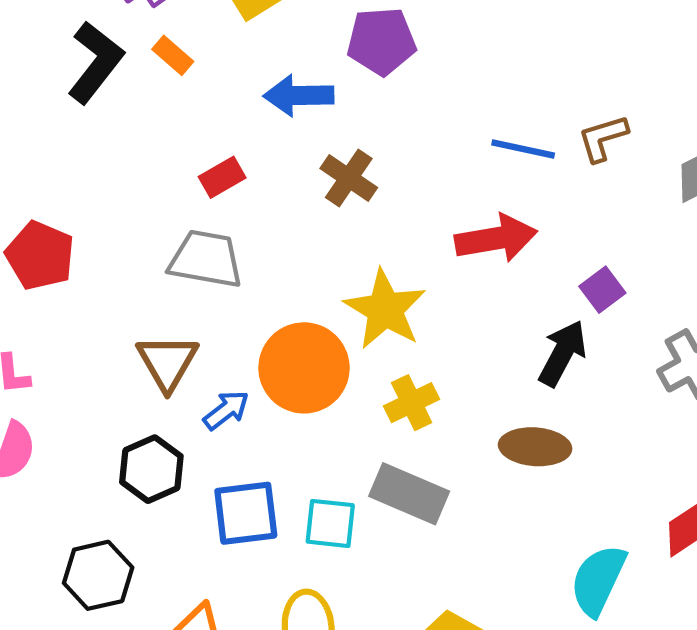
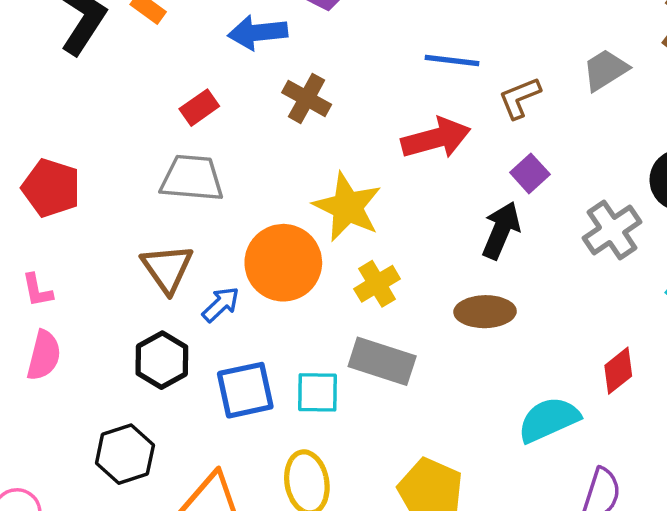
brown L-shape: (603, 138) -> (520, 98), moved
cyan semicircle: (598, 580) -> (549, 420), turned 46

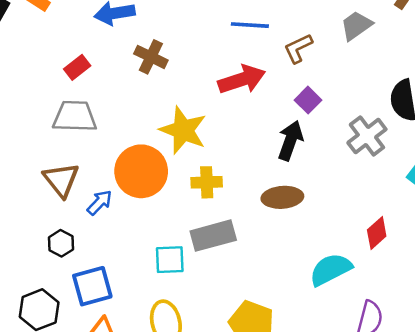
yellow cross: (377, 284) -> (207, 182), turned 32
black hexagon: (162, 360) -> (61, 243), size x0.7
gray rectangle: (382, 361) -> (213, 236), turned -30
blue square: (245, 390) -> (92, 286), moved

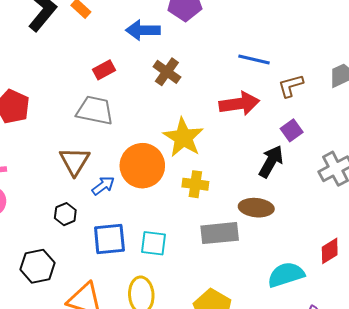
gray rectangle: (213, 236) -> (220, 233), moved
blue square: (92, 286) -> (109, 239), moved

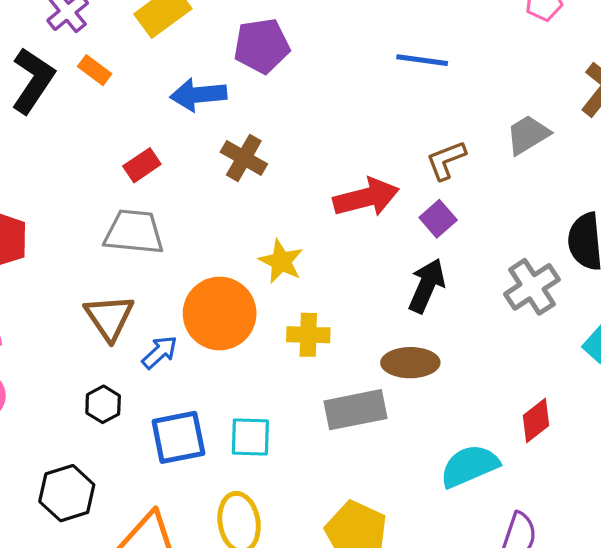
blue line: (254, 59) -> (422, 60), moved
purple square: (292, 130) -> (438, 219), moved
yellow star: (183, 138) -> (281, 261), size x0.7

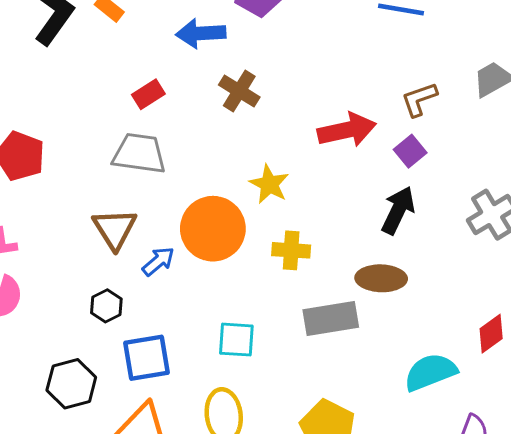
blue square: (178, 437) -> (147, 358), moved

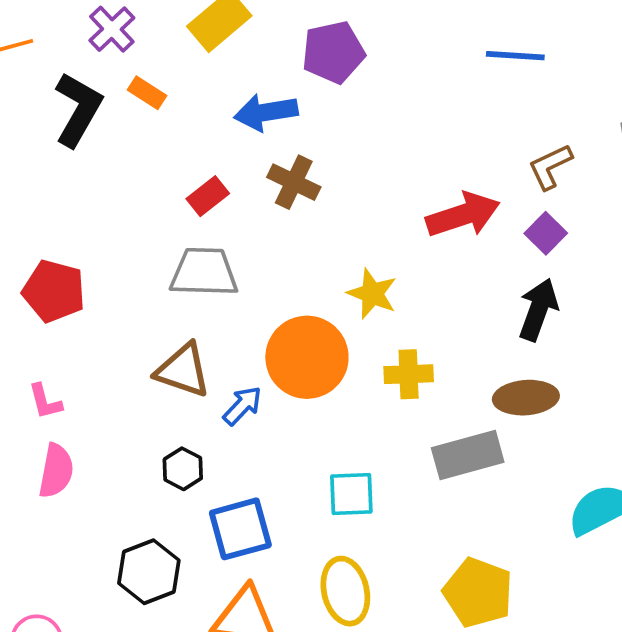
brown cross: (239, 91) -> (294, 182), moved
brown triangle: (115, 229) -> (183, 370), turned -33

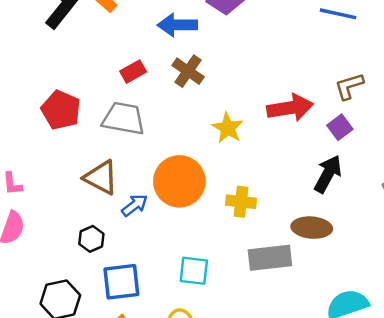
red pentagon: (54, 291) -> (61, 110), moved
yellow star: (372, 294) -> (228, 128), moved

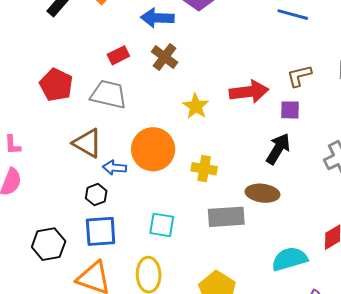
purple square: (340, 127) -> (290, 110), turned 35
blue arrow: (135, 205) -> (115, 168), turned -140
black hexagon: (91, 239) -> (96, 195), moved

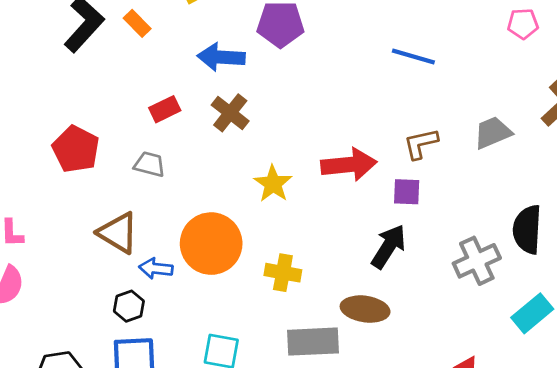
gray trapezoid: (109, 94) -> (150, 164), size x0.6

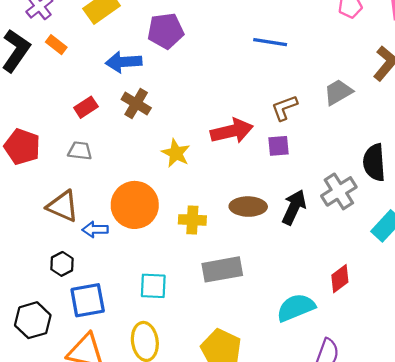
black arrow: (389, 246) -> (294, 207), moved
black hexagon: (129, 306) -> (62, 264), moved
brown ellipse: (365, 309) -> (248, 207), moved

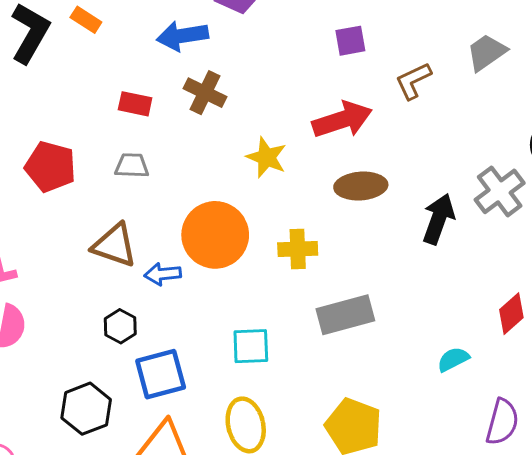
red rectangle: (86, 107) -> (135, 104), turned 50
purple square: (278, 146) -> (350, 41), moved
brown ellipse: (248, 207) -> (361, 186), moved
cyan semicircle: (296, 308) -> (453, 359), size x0.6

